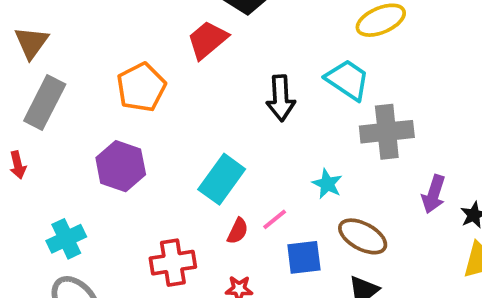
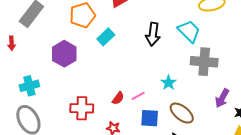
cyan rectangle: (222, 179) -> (106, 37), moved, size x0.7

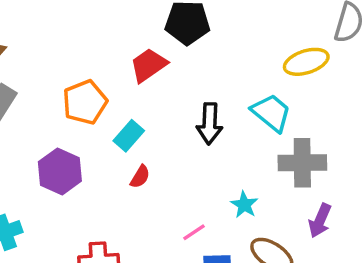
red semicircle: (118, 98) -> (140, 177), moved
purple arrow: (222, 98) -> (320, 221), moved

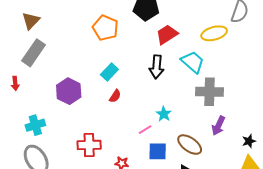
red trapezoid: (148, 65) -> (167, 34), moved
orange pentagon: (85, 102) -> (105, 28), moved, turned -30
cyan star: (244, 205) -> (164, 114), moved

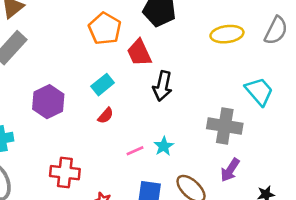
yellow ellipse: (214, 33) -> (227, 34), moved
red trapezoid: (167, 34) -> (139, 53), moved, turned -90
cyan trapezoid: (193, 62) -> (259, 91), moved
pink line: (145, 130) -> (135, 151), moved

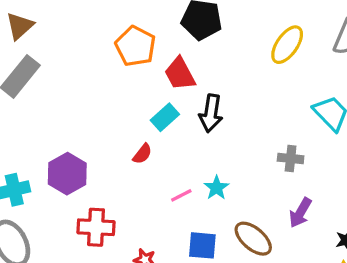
yellow ellipse: (227, 34) -> (287, 45), turned -44
cyan rectangle: (103, 85) -> (165, 117), moved
purple hexagon: (48, 102) -> (67, 174), moved
gray cross: (225, 126) -> (291, 158), size x0.6

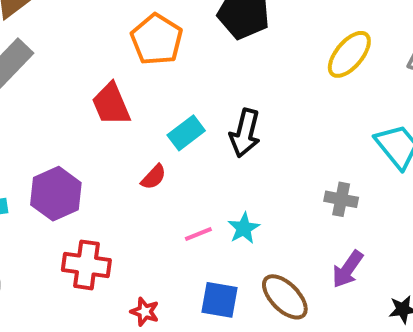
red trapezoid: (180, 74) -> (111, 104), moved

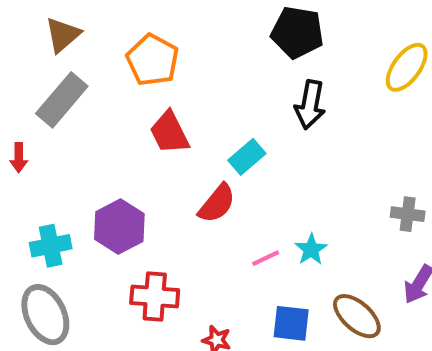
orange pentagon: (157, 39) -> (153, 60), moved
black arrow: (245, 133) -> (310, 105), moved
red semicircle: (154, 177) -> (217, 203), size x1.5

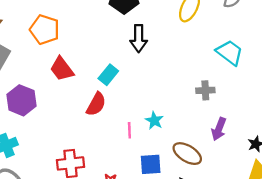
purple hexagon: (119, 227) -> (21, 100), moved
pink line: (266, 258) -> (129, 130), turned -56

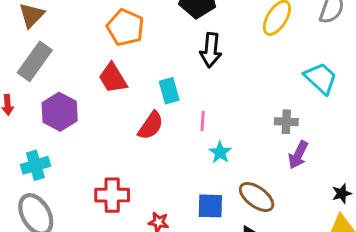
orange pentagon: (45, 30) -> (125, 28), moved
cyan rectangle: (108, 75) -> (169, 91), turned -60
purple arrow: (219, 129) -> (298, 155), moved
pink line: (129, 130) -> (203, 121), moved

